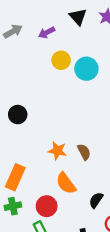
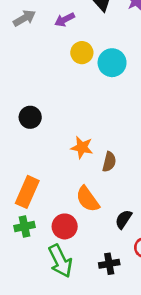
orange star: (57, 151) -> (82, 147), moved
brown semicircle: (84, 152) -> (109, 162), turned 42

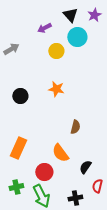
gray arrow: (24, 18) -> (11, 49), moved
cyan circle: (112, 63) -> (77, 37), moved
orange star: (82, 147) -> (56, 89), moved
green cross: (24, 226) -> (16, 187), moved

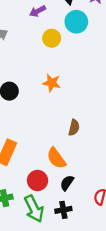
black semicircle: (85, 167) -> (67, 183), moved
black cross: (75, 198) -> (63, 210), moved

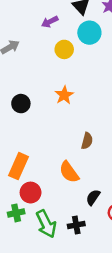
orange star: (52, 83) -> (64, 95), turned 30
red circle: (38, 180) -> (31, 193), moved
black semicircle: (67, 183) -> (93, 197), moved

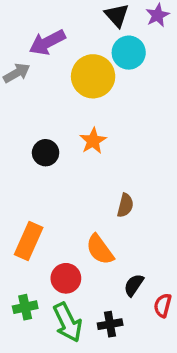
purple arrow: (50, 22) -> (47, 42), moved, size x1.5
yellow circle: (64, 49) -> (93, 76), size x1.6
black circle: (21, 104) -> (46, 153), moved
red circle: (31, 193) -> (66, 278), moved

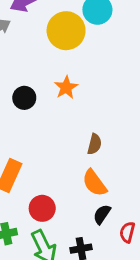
orange semicircle: (100, 249) -> (94, 183), moved

